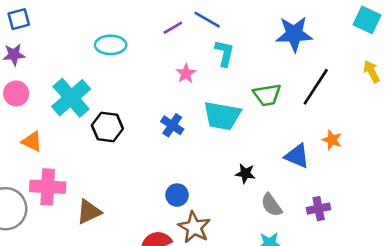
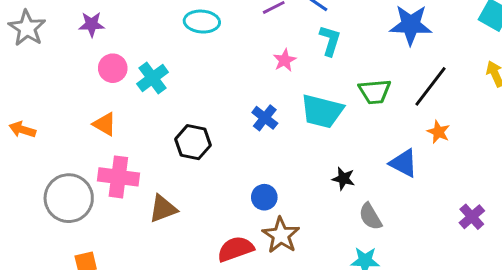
pink circle: (16, 93) -> (113, 68), moved
cyan cross: (71, 98) -> (153, 78), size x0.7
black hexagon: (107, 127) -> (193, 142), moved
orange star: (332, 140) -> (438, 132), moved
purple cross: (319, 209) -> (472, 217), moved, turned -35

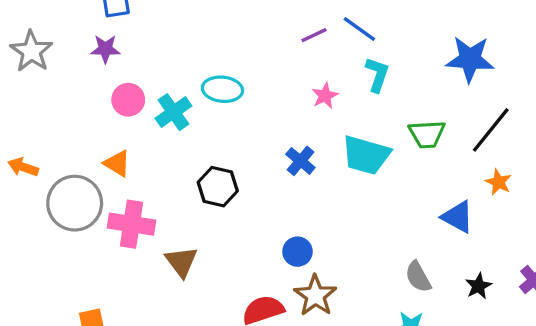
cyan ellipse: (202, 22) -> (222, 89), moved
black star: (343, 179) -> (478, 286), moved, turned 30
gray circle: (69, 198) -> (75, 203), moved
brown triangle: (163, 209) -> (181, 262), turned -48

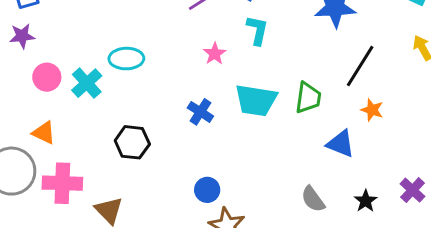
green trapezoid: (427, 134) -> (308, 98), moved, turned -72

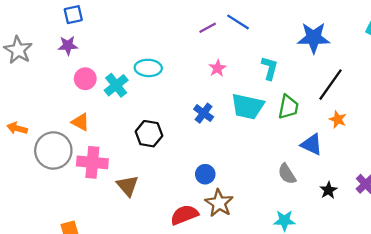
cyan L-shape: (257, 30) -> (270, 68), moved
gray semicircle: (313, 199) -> (287, 174), moved

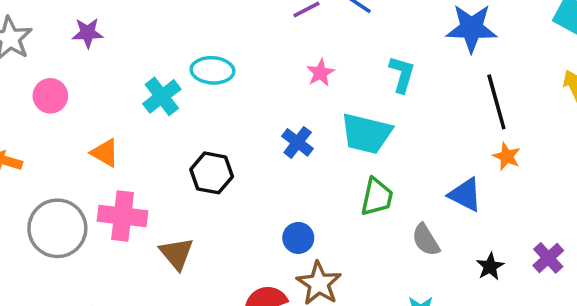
pink circle: (85, 79) -> (50, 96), moved
black line: (330, 85) -> (496, 102), turned -52
green trapezoid: (288, 107) -> (377, 197), moved
gray circle: (53, 150) -> (57, 228), moved

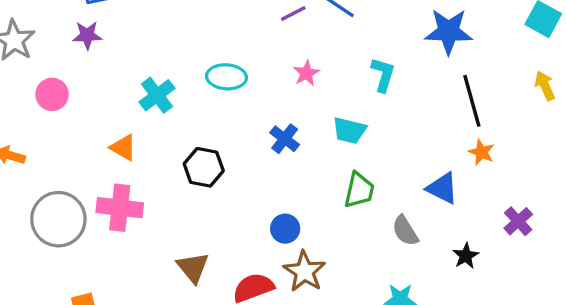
cyan ellipse: (212, 70) -> (226, 77), moved
cyan trapezoid: (366, 134) -> (349, 130), size x0.7
orange triangle: (105, 153) -> (123, 148), moved
brown triangle: (177, 254) -> (193, 268), moved
purple cross: (548, 258) -> (518, 221), moved

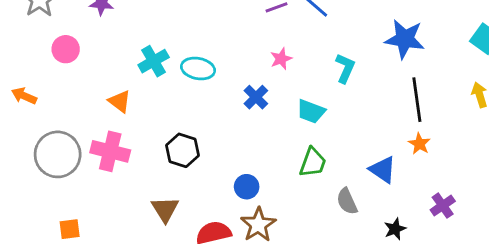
cyan ellipse: (226, 77) -> (198, 69), moved
blue cross: (285, 139) -> (256, 97), moved
black hexagon: (204, 167) -> (182, 150), moved

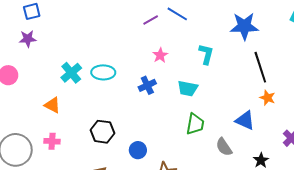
blue cross: (256, 97) -> (147, 85), turned 30
pink cross: (110, 151) -> (52, 141), size x0.6
blue circle: (247, 187) -> (138, 150), moved

